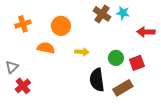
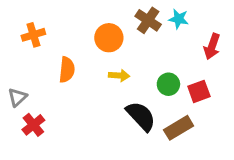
orange circle: (61, 26) -> (109, 38), moved
red arrow: (146, 32) -> (212, 46), turned -72
orange semicircle: (46, 48) -> (67, 70), turned 84
black semicircle: (97, 80) -> (141, 116), turned 145

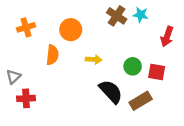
orange circle: (109, 38) -> (71, 30), moved
red square: (199, 91) -> (157, 72), turned 30
red cross: (33, 125) -> (26, 98), turned 36

